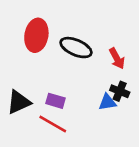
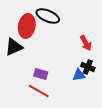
black ellipse: (76, 48) -> (48, 16), moved
black triangle: (19, 102) -> (14, 47), moved

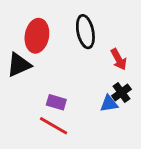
black ellipse: (48, 16) -> (85, 32), moved, turned 55
black cross: (88, 67) -> (121, 92), turned 32

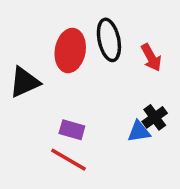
red ellipse: (37, 36) -> (70, 50), moved
red arrow: (119, 59) -> (151, 58), moved

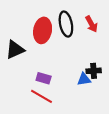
red arrow: (151, 58) -> (91, 24), moved
black cross: (155, 117) -> (94, 71), turned 32

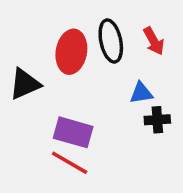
purple rectangle: (44, 78) -> (73, 132), size x1.5
blue triangle: (84, 79) -> (141, 93), moved

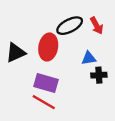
black ellipse: (111, 41) -> (70, 26), turned 75
red ellipse: (71, 52) -> (48, 47), moved

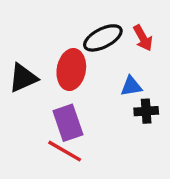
purple rectangle: (46, 83) -> (68, 123), turned 55

